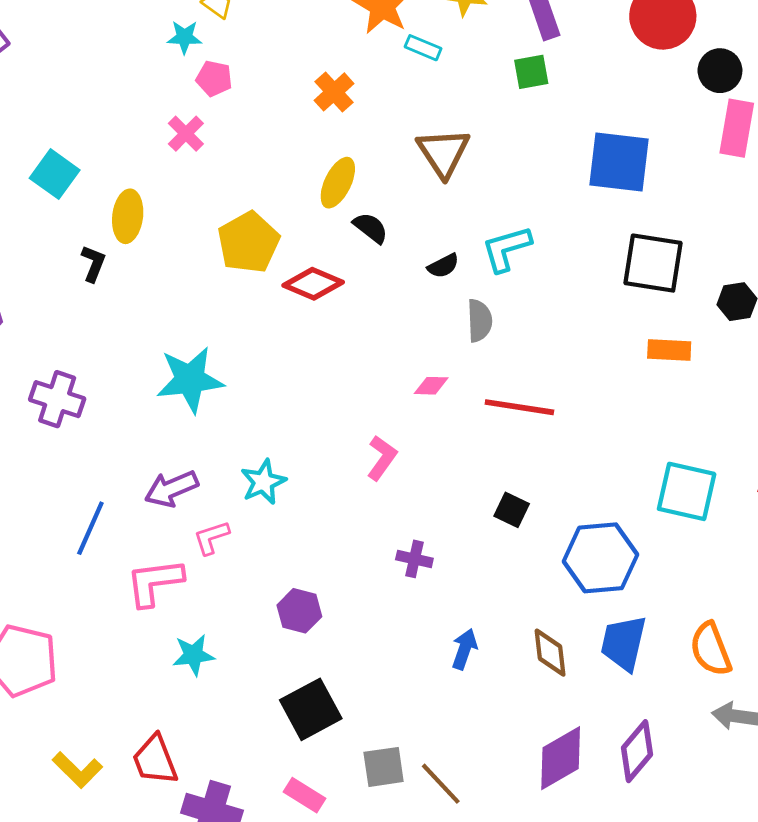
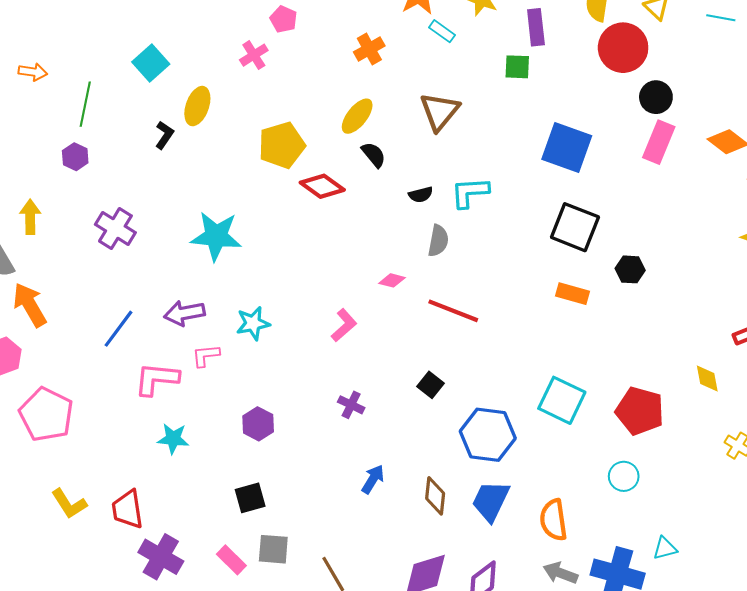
black square: (311, 709) -> (250, 498), size x0.7
gray square: (384, 767) -> (273, 549), moved

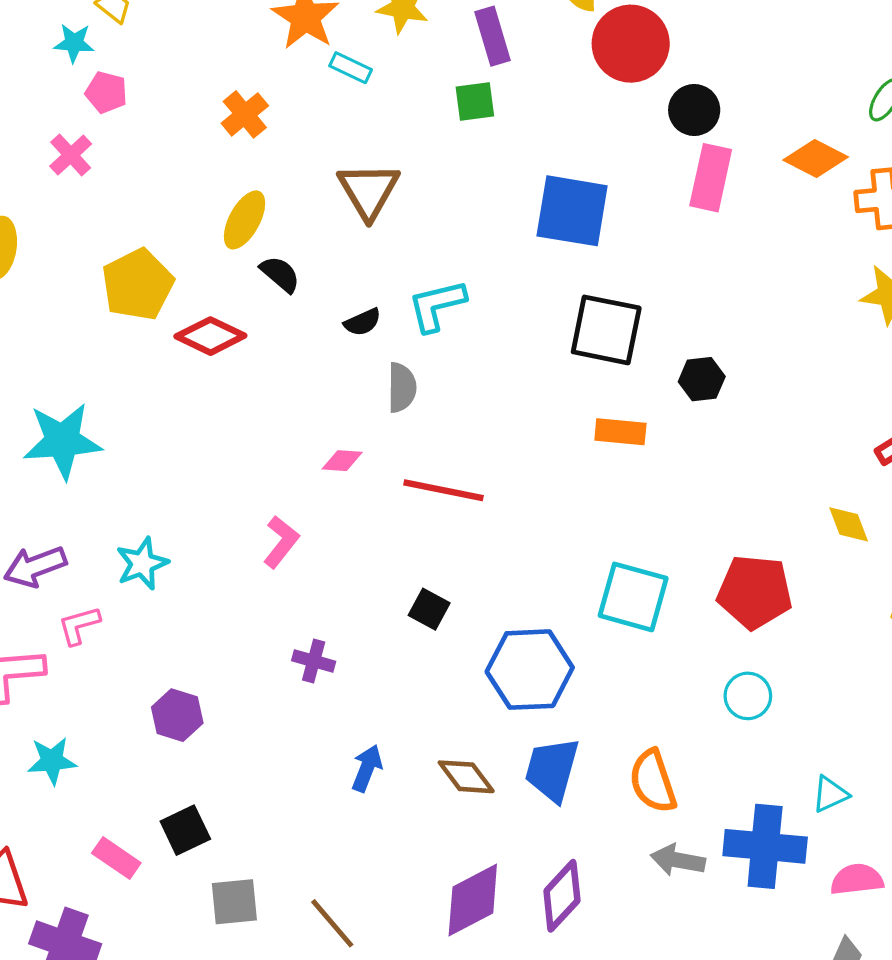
brown diamond: (435, 496) -> (466, 777), turned -33
pink rectangle: (231, 560) -> (116, 858), moved

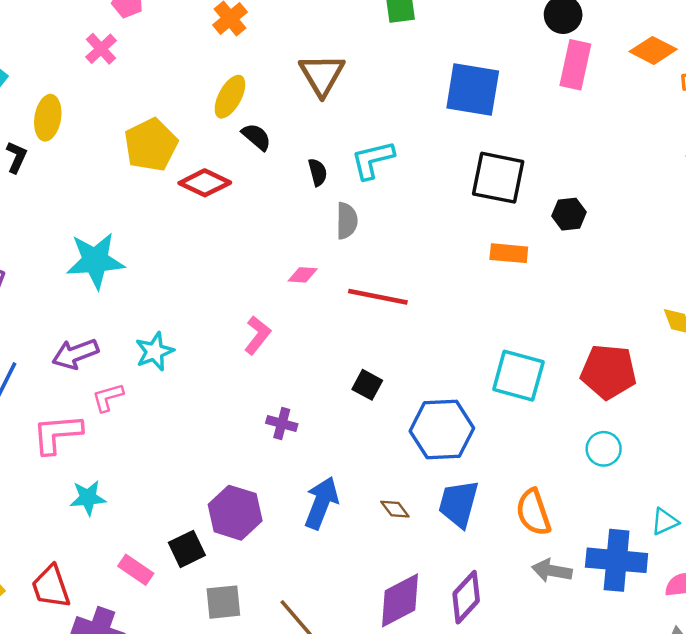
black semicircle: (363, 322) -> (318, 172), turned -80
purple hexagon: (177, 715) -> (235, 513), moved, size x1.4
blue arrow: (367, 768) -> (321, 503), size x1.5
brown diamond: (466, 777) -> (395, 509), size x0.7

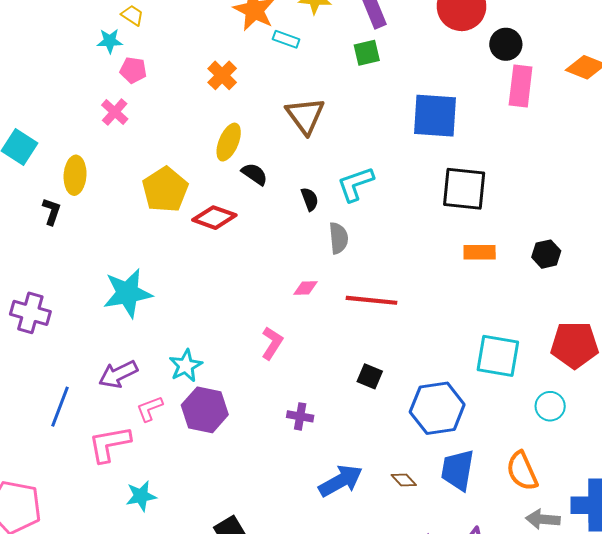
black hexagon: (569, 214) -> (546, 254), moved
cyan circle: (604, 449) -> (550, 406), moved
blue arrow: (321, 503) -> (341, 481), turned 45
purple hexagon: (235, 513) -> (205, 410), moved

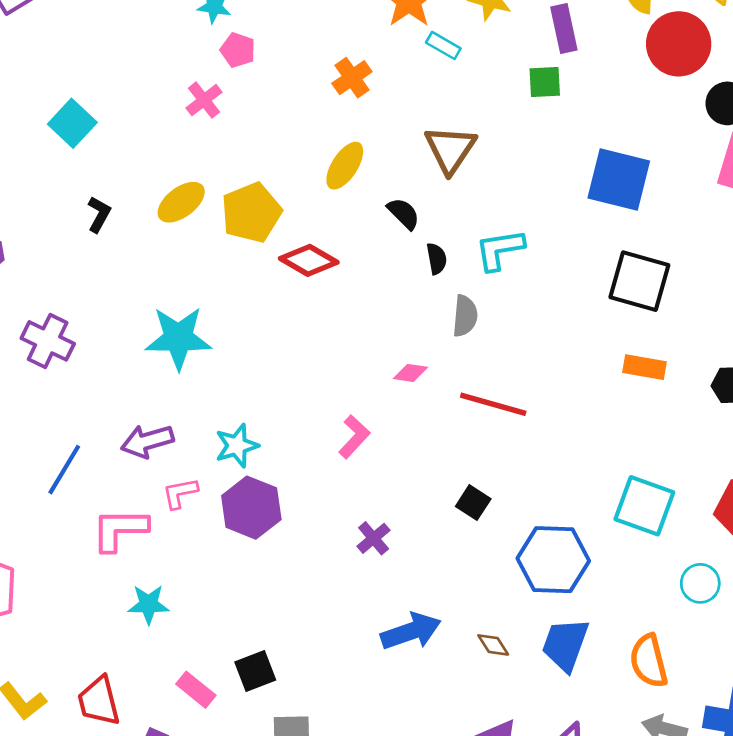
black semicircle: (255, 174) -> (404, 213), moved
yellow ellipse: (75, 175) -> (181, 202), moved, turned 39
purple cross: (300, 416) -> (374, 538), turned 30

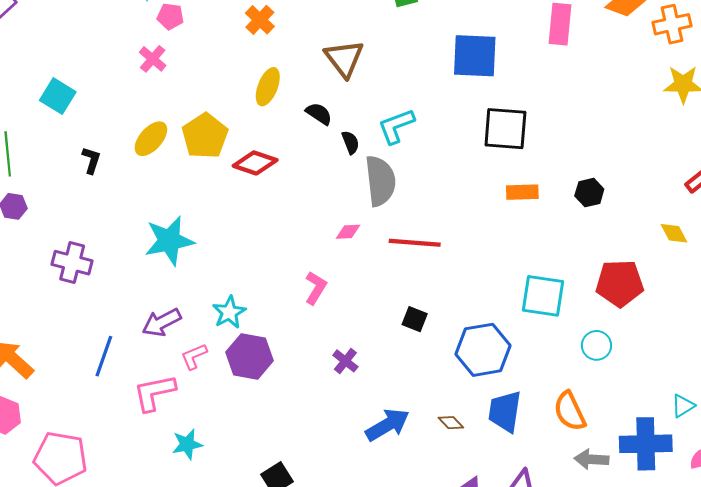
gray semicircle: (465, 316) -> (380, 181), size x1.6

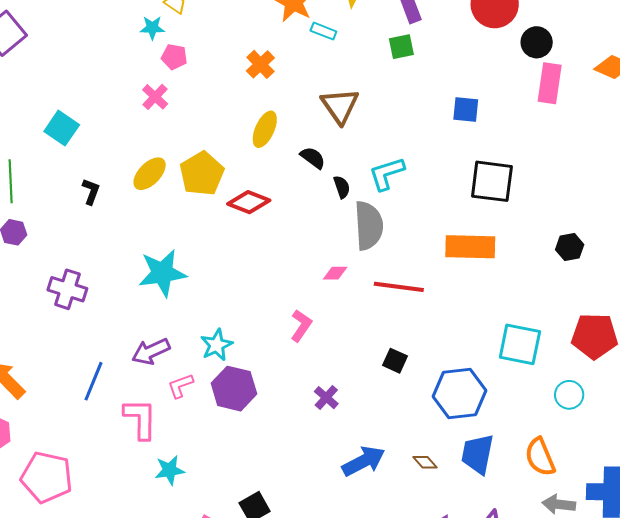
blue square: (475, 56) -> (466, 110), size x0.6
orange rectangle: (522, 192) -> (470, 247), moved, size x1.6
pink L-shape: (154, 393) -> (140, 419), turned 99

